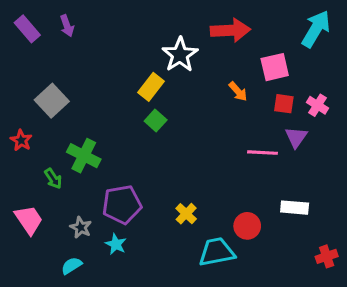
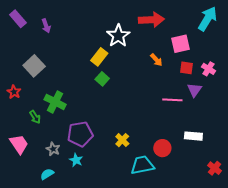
purple arrow: (67, 26) -> (46, 26), moved
red cross: (327, 256) -> (215, 168), turned -32

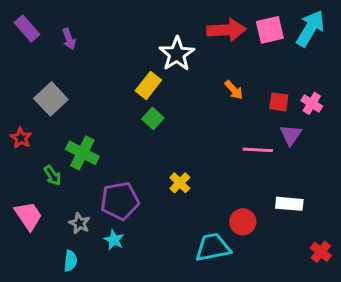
pink square: (180, 44) -> (270, 30), moved
yellow cross: (122, 140) -> (180, 183), moved
cyan semicircle: (47, 174) -> (70, 261), turned 128

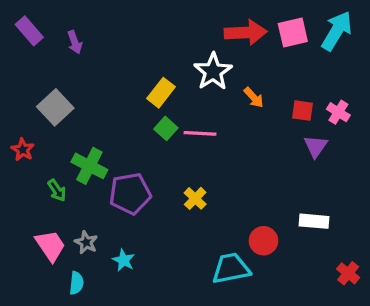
white star: (177, 54) -> (213, 72), moved
pink line: (258, 150) -> (200, 133), moved
purple pentagon: (120, 201) -> (130, 194), moved
pink trapezoid: (28, 216) -> (50, 246), moved

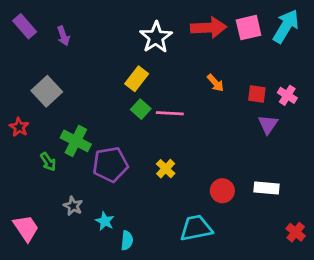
white star: (213, 72) -> (156, 37), moved
red circle: (264, 241) -> (222, 191), moved
pink trapezoid: (50, 246) -> (26, 228), moved
cyan semicircle: (76, 283) -> (127, 241), moved

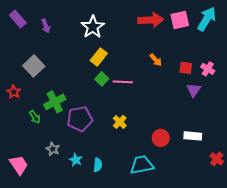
white star: (156, 37) -> (93, 27), moved
green cross: (76, 141) -> (55, 102), turned 35
red cross: (296, 232) -> (217, 159), moved
cyan semicircle: (127, 241) -> (98, 165), moved

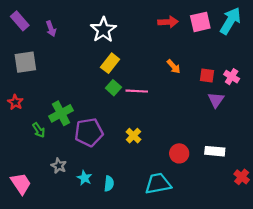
red arrow: (151, 20) -> (168, 22), size x0.7
gray square: (34, 66) -> (25, 62), moved, turned 35

